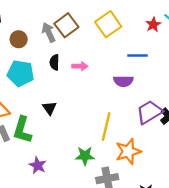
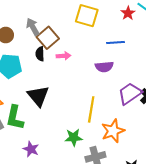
yellow square: (108, 24) -> (87, 16), turned -35
brown square: (66, 25) -> (48, 38), moved
black triangle: (49, 108) -> (38, 96), size x1.6

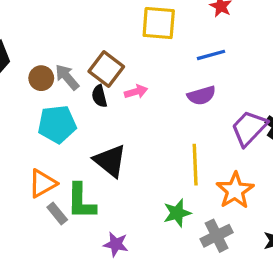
gray arrow: (33, 27) -> (67, 77), moved

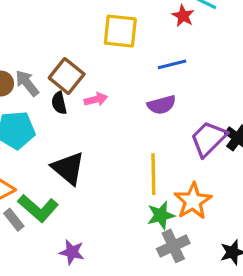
green L-shape: (81, 201) -> (38, 208), turned -51
green star: (177, 213) -> (161, 215), moved

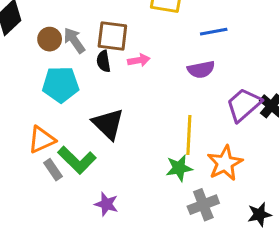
brown square: (67, 76) -> (112, 36), turned -36
green star: (161, 215) -> (179, 168), moved

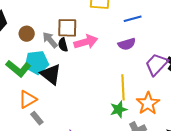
gray arrow: (74, 40) -> (50, 40), moved
pink arrow: (139, 60) -> (86, 42), size x1.6
black triangle: (108, 124) -> (51, 74), moved
green L-shape: (77, 160) -> (18, 69), moved

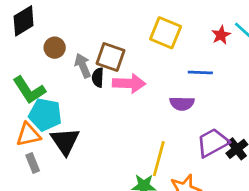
cyan pentagon: (37, 62) -> (45, 115), moved
black triangle: (51, 74) -> (65, 141), moved

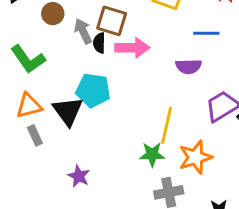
cyan pentagon: (45, 115) -> (93, 90), moved

